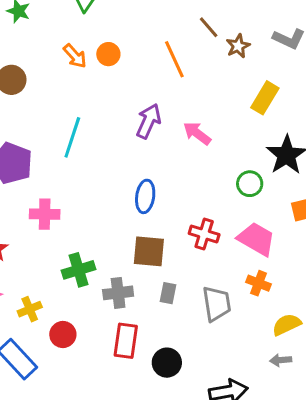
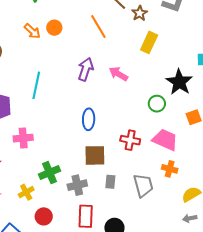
yellow rectangle: (265, 98) -> (149, 42), moved
yellow cross: (30, 309) -> (26, 192), moved

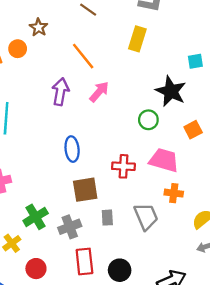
brown star: (140, 13) -> (39, 27), moved
orange line: (98, 26) -> (83, 56), moved
yellow rectangle: (149, 42) -> (137, 39), moved
pink arrow: (118, 74) -> (99, 92), turned 108

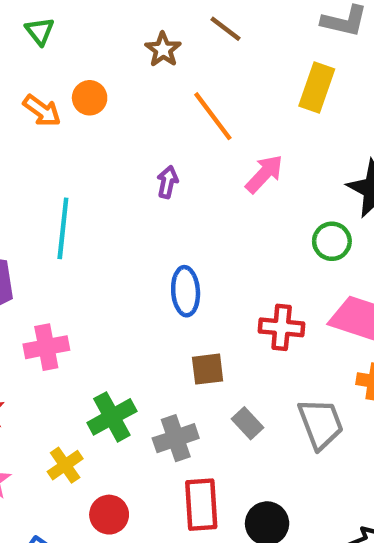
brown star: (39, 27) -> (163, 50), moved
purple arrow: (60, 92) -> (168, 182), size x0.6
pink arrow: (99, 92) -> (264, 174), moved
brown square: (85, 190) -> (208, 369), size x0.7
gray rectangle: (107, 218) -> (248, 423), turned -42

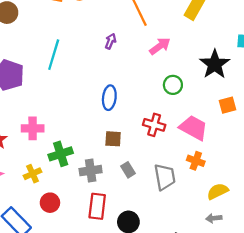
green circle: (332, 241) -> (173, 85), moved
pink cross: (46, 347) -> (33, 128), moved

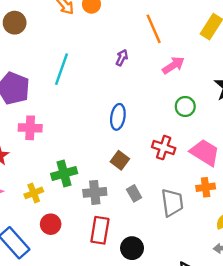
pink cross: (33, 128) -> (30, 128), moved
brown square: (113, 139) -> (120, 160), turned 30
orange cross: (196, 161) -> (206, 187), turned -30

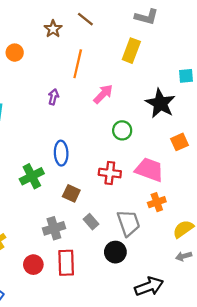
orange line: (154, 29) -> (78, 64), turned 48
green cross: (64, 174) -> (32, 176), moved
red circle: (51, 224) -> (33, 265), moved
black circle: (132, 248) -> (115, 252), moved

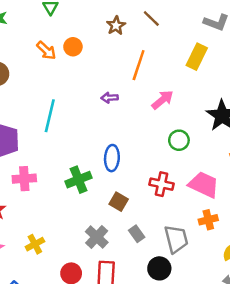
purple arrow: (53, 97) -> (110, 98), turned -112
gray cross: (54, 228) -> (97, 237), turned -35

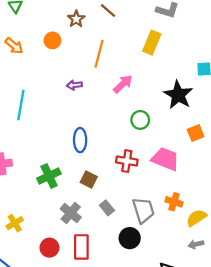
orange circle: (73, 47) -> (52, 40), moved
green cross: (78, 180) -> (49, 176), moved
orange cross: (208, 220) -> (174, 202), moved, turned 35

